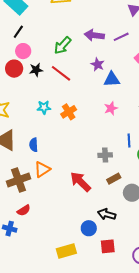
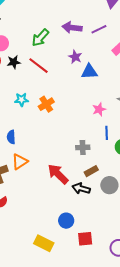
pink star: (111, 108) -> (99, 109), moved
black arrow: (107, 214) -> (81, 188), moved
yellow rectangle: (66, 251) -> (44, 243), turned 42

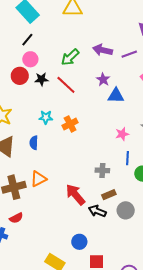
blue semicircle: (11, 137) -> (34, 143), moved

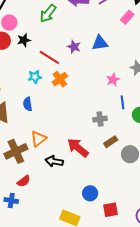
purple star: (103, 80) -> (74, 47), moved
red line: (66, 85) -> (49, 57), moved
black arrow: (97, 211) -> (54, 161), moved

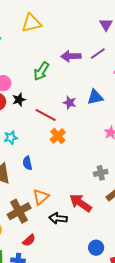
cyan star: (35, 77) -> (11, 138), moved

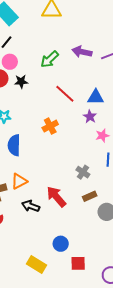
purple star: (70, 103) -> (90, 117), moved
red line: (46, 115) -> (65, 94), moved
blue semicircle: (27, 163) -> (14, 145), size x1.5
gray cross: (101, 173) -> (83, 172), turned 32

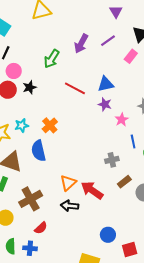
purple arrow: (82, 52) -> (81, 44), turned -60
orange cross: (50, 126) -> (50, 125), moved
gray cross: (83, 172) -> (112, 160), turned -32
orange triangle: (19, 181) -> (68, 183), moved

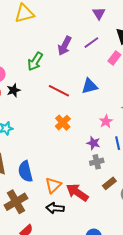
purple star: (105, 104) -> (93, 143), moved
orange cross: (50, 125) -> (63, 123), moved
blue semicircle: (38, 151) -> (25, 171), moved

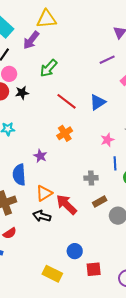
purple arrow: (65, 46) -> (31, 40), moved
blue triangle: (90, 86) -> (98, 102), turned -30
purple star: (93, 143) -> (40, 156), moved

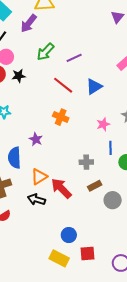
purple line: (107, 60) -> (74, 58), moved
orange cross: (65, 133) -> (61, 117), turned -35
yellow rectangle: (52, 274) -> (59, 258), moved

